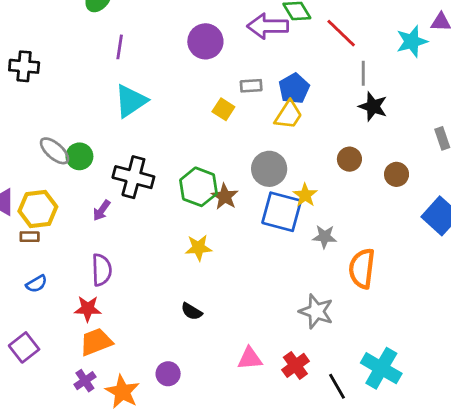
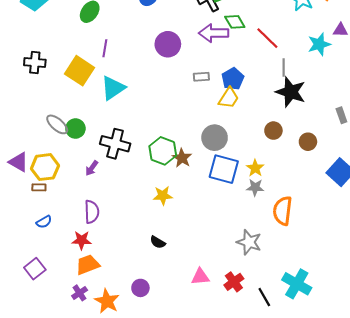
black star: (373, 106) -> (291, 92), size x1.4
yellow square: (223, 109) -> (80, 71), moved, size x1.8
yellow star: (305, 195) -> (255, 168), moved

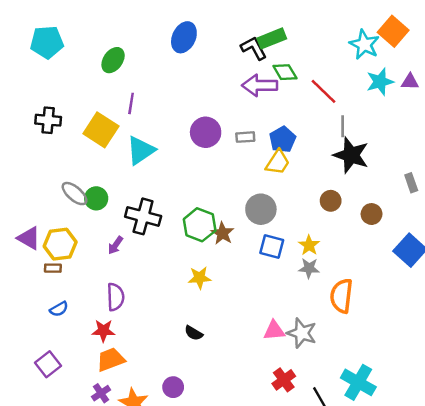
purple circle: (168, 44) -> (206, 132), moved
cyan star: (319, 44) -> (380, 82), moved
blue square: (224, 169) -> (272, 246), size x0.7
pink triangle: (200, 277) -> (274, 331), moved

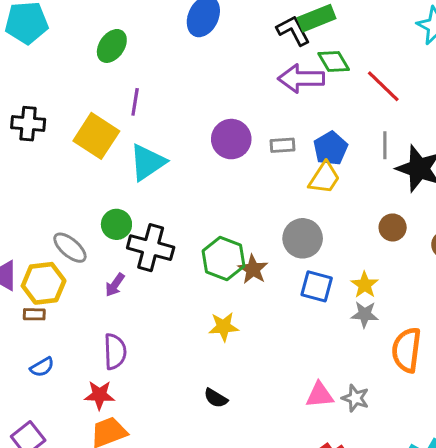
gray line: (343, 126) -> (385, 145), moved
gray ellipse: (75, 194) -> (70, 248), moved
green circle: (96, 198) -> (116, 224), moved
gray star: (302, 333) -> (355, 398), size x0.7

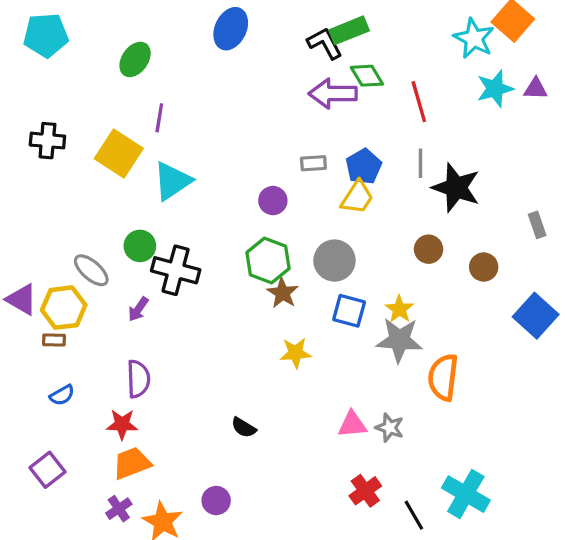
red line: (383, 86) -> (419, 102), turned 30
purple circle: (231, 139) -> (273, 201), moved, size x0.7
green hexagon: (224, 258) -> (268, 261), moved
gray star: (365, 314) -> (399, 340), size x1.6
yellow star: (224, 327) -> (296, 353), moved

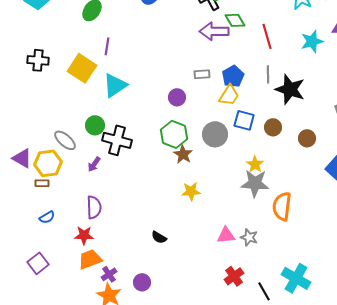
cyan star: (495, 89) -> (312, 41), moved
blue square: (349, 311) -> (244, 120), moved
purple cross: (119, 509) -> (109, 274), moved

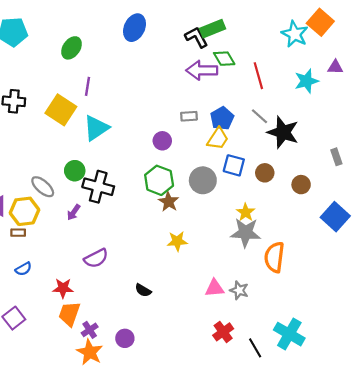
gray line: (268, 74) -> (259, 116), turned -48
purple semicircle: (94, 207) -> (96, 258), moved, turned 65
orange trapezoid: (90, 259) -> (69, 314), turned -50

